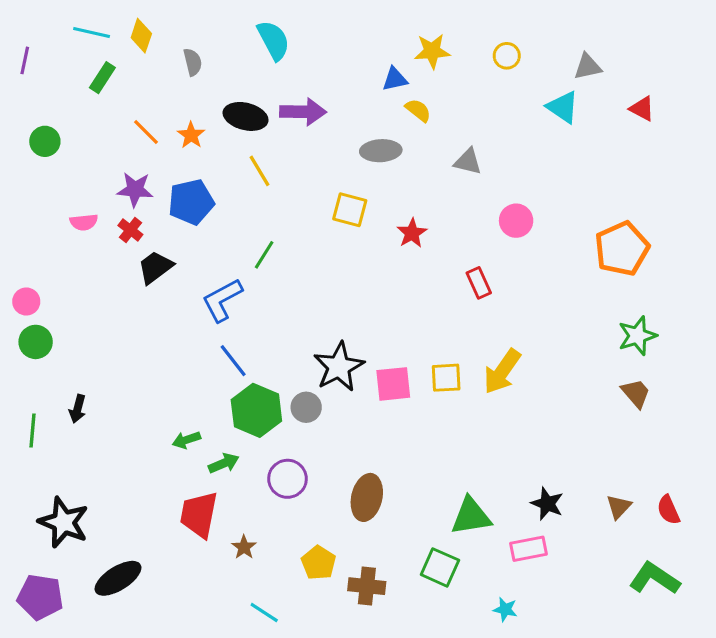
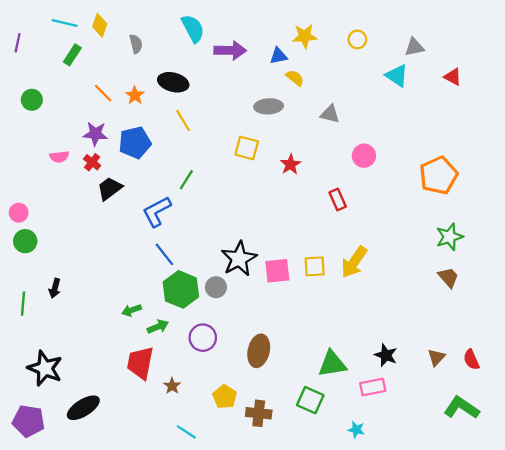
purple arrow: (303, 112) -> (230, 50), moved

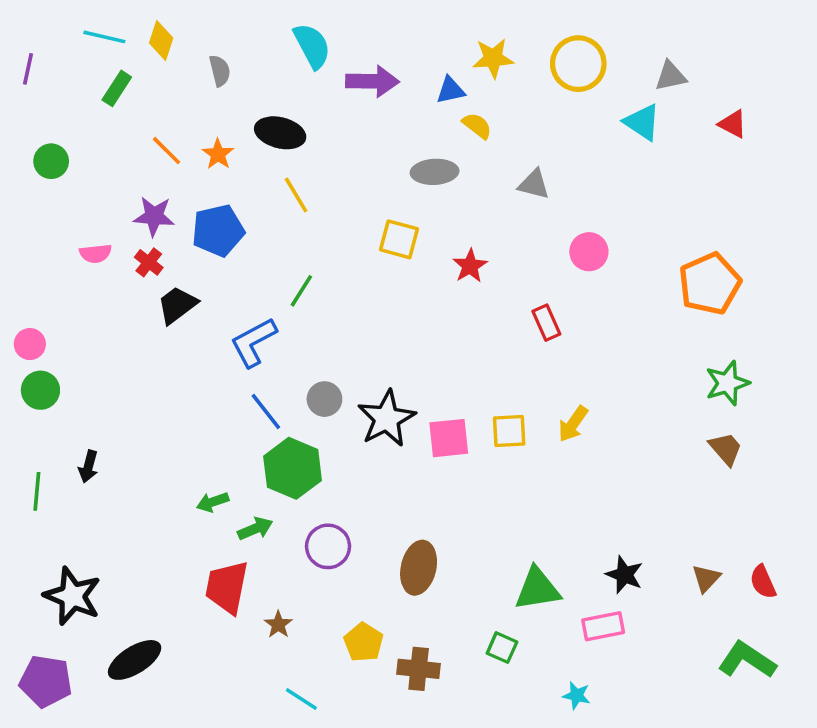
yellow circle: (357, 39) -> (578, 64), size x1.8
yellow arrow: (354, 262) -> (573, 424), size x0.7
gray circle: (216, 287) -> (324, 399), moved
green square: (310, 400) -> (502, 648), size x0.7

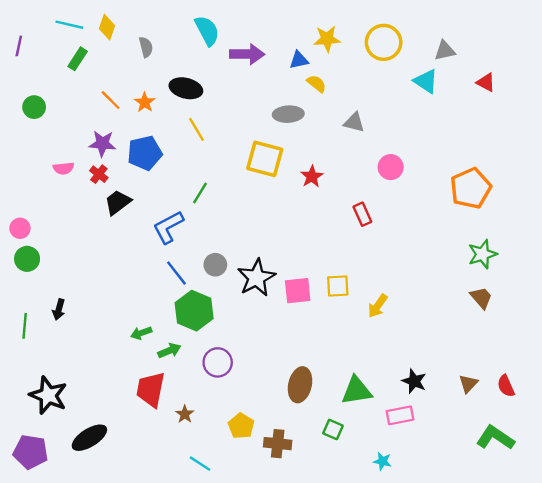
yellow square: (399, 239) -> (265, 159), size x1.4
yellow arrow: (573, 424) -> (378, 306), moved
brown ellipse: (419, 568) -> (300, 385), moved

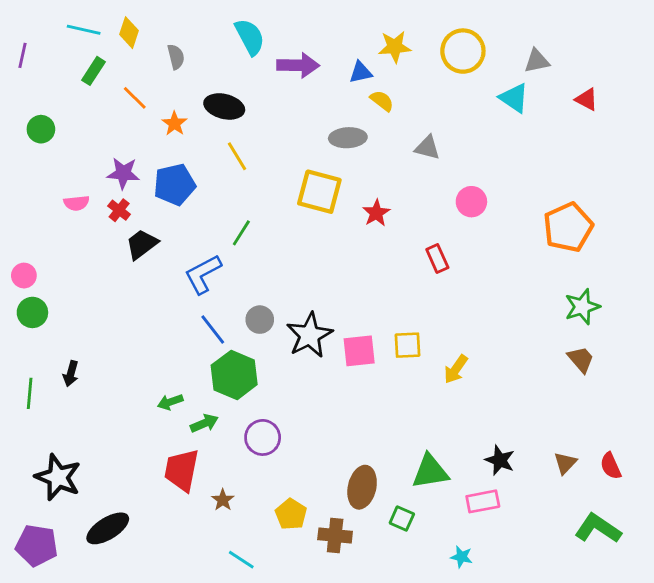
orange line: (111, 100) -> (135, 98), moved
brown ellipse: (300, 385) -> (362, 487), moved

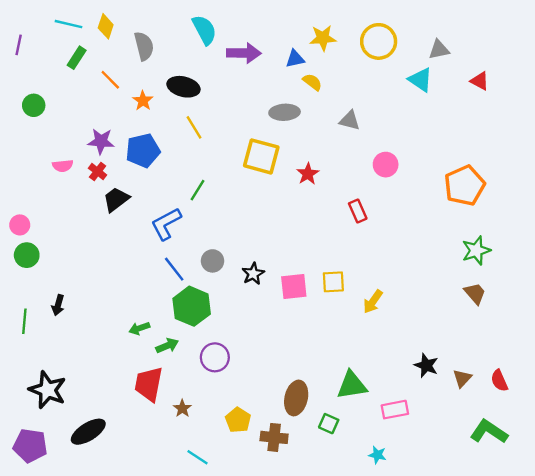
gray semicircle: (176, 57) -> (144, 46), size x1.4
black star: (309, 335) -> (253, 274), size x0.6
black star: (500, 460) -> (426, 365), moved

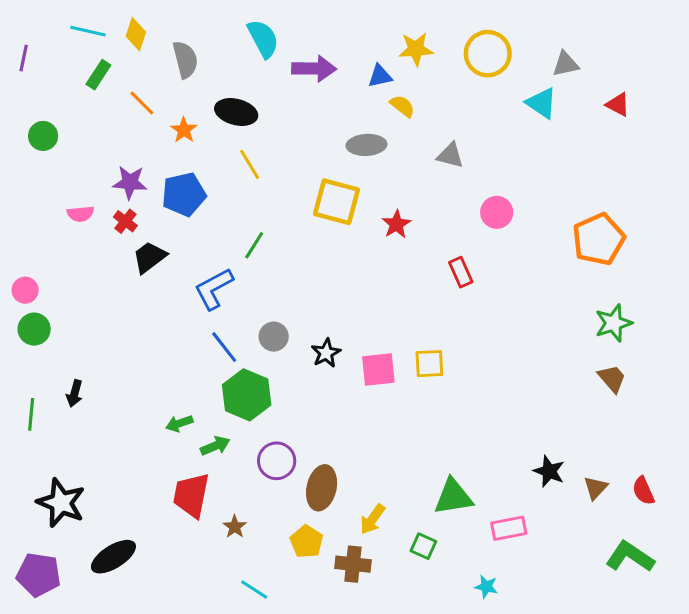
yellow arrow: (373, 302) -> (372, 519), moved
brown ellipse: (296, 398) -> (322, 488), moved

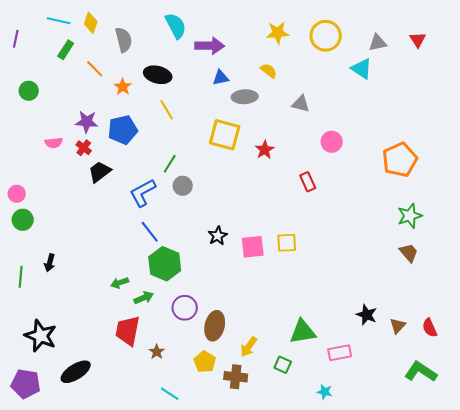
blue triangle: (380, 76) -> (221, 78), moved
red triangle: (618, 105) -> (418, 40), moved, turned 30
gray circle: (274, 337) -> (183, 186), moved

